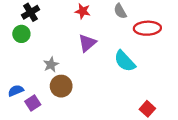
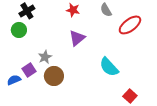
red ellipse: (147, 28) -> (130, 25), turned -35
cyan semicircle: (125, 61) -> (109, 67), moved
purple square: (33, 103) -> (29, 70), moved

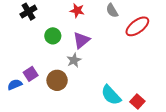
green circle: (19, 30) -> (53, 36), moved
gray star: (45, 57) -> (74, 60), moved
cyan semicircle: (109, 67) -> (111, 95), moved

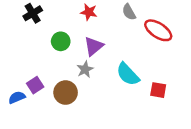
red ellipse: (137, 26) -> (158, 30), turned 70
cyan semicircle: (111, 95) -> (128, 74), moved
red square: (137, 101) -> (158, 90), moved, turned -32

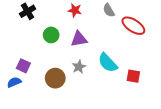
purple triangle: (94, 46) -> (79, 39), turned 30
gray star: (85, 69) -> (79, 67), moved
purple square: (35, 85) -> (23, 66), moved, turned -32

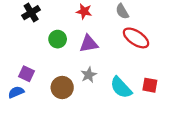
red ellipse: (133, 26) -> (136, 38), moved
cyan semicircle: (108, 63) -> (121, 88), moved

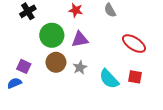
red ellipse: (136, 38) -> (134, 44), moved
green circle: (58, 39) -> (52, 35), size x1.5
brown circle: (62, 88) -> (56, 62), moved

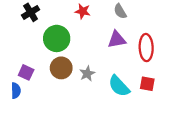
purple triangle: (80, 39) -> (117, 40), moved
red ellipse: (134, 44) -> (146, 48), turned 55
blue semicircle: (14, 83) -> (16, 91), turned 112

